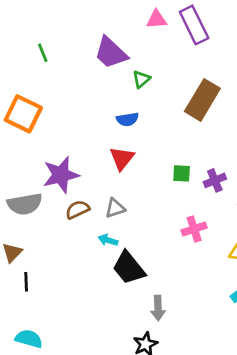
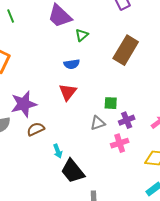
purple cross: (215, 180) -> (127, 120), moved
gray triangle: (115, 208) -> (98, 123), moved
cyan arrow: (108, 240) -> (58, 151), turned -128

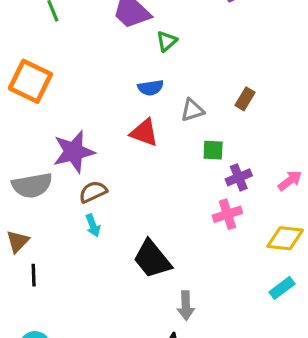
brown rectangle: (126, 50) -> (245, 99), moved, size x0.5
red triangle: (68, 92) -> (144, 133), turned -48
gray triangle: (98, 123) -> (192, 110), moved
cyan arrow: (58, 151) -> (93, 225), moved

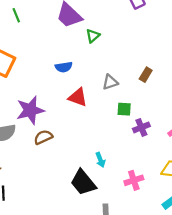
blue semicircle: (151, 88) -> (64, 67), moved
pink cross: (227, 214) -> (134, 180), moved
cyan arrow: (93, 225) -> (100, 160), moved

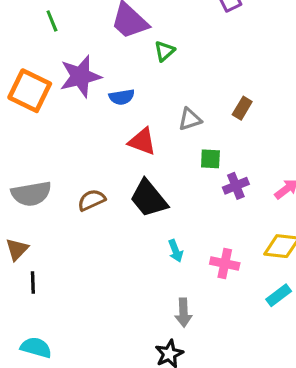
purple star: (30, 110) -> (80, 76), moved
cyan arrow: (100, 160) -> (176, 251), moved
pink cross: (134, 180) -> (225, 263), turned 30
black trapezoid: (83, 182) -> (149, 198), moved

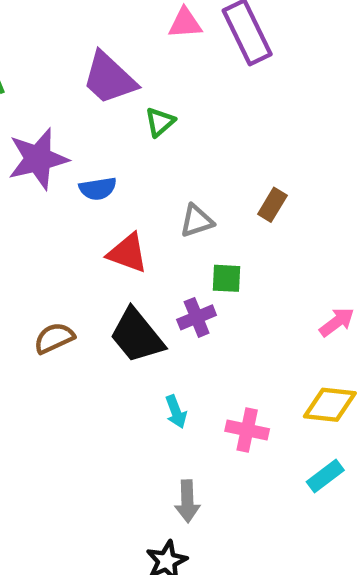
purple cross: (236, 186) -> (197, 317), moved

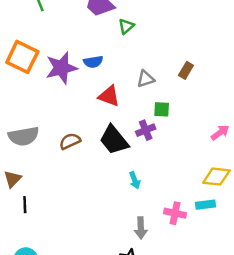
purple star: (38, 159) -> (61, 68), moved
pink cross: (247, 430) -> (175, 213), moved
cyan rectangle: (325, 476) -> (205, 205), moved, turned 30

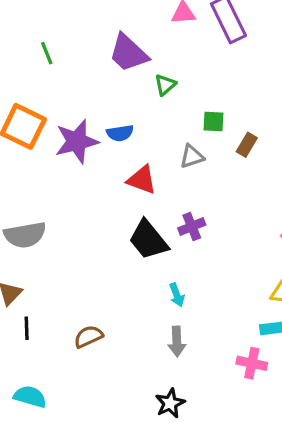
green square: (162, 109) -> (213, 121), moved
brown semicircle: (70, 141) -> (88, 337), moved
pink cross: (175, 213) -> (252, 363), moved
gray arrow: (141, 228) -> (177, 342), moved

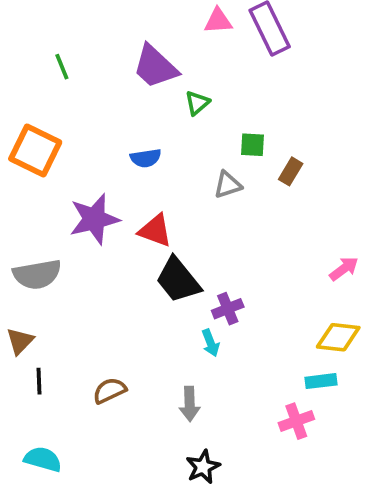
purple star: (77, 141) -> (94, 219), moved
red triangle: (142, 180) -> (155, 231), moved
purple cross: (192, 226) -> (228, 309), moved
gray arrow: (177, 342) -> (190, 404), moved
pink cross: (252, 363) -> (296, 421), turned -32

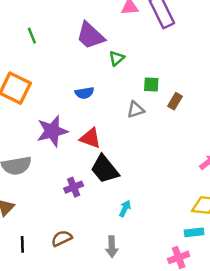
purple cross: (228, 309) -> (74, 187), moved
cyan arrow: (211, 343) -> (125, 209), turned -133
black line: (39, 381) -> (22, 244), moved

